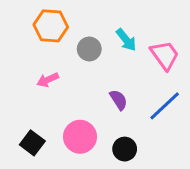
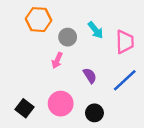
pink trapezoid: (165, 55) -> (125, 42), turned 35
pink arrow: (48, 80) -> (57, 60), moved, turned -42

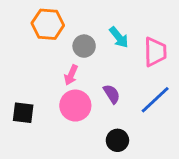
pink circle: (61, 104) -> (75, 106), moved
black square: (24, 108) -> (23, 113), moved, turned -30

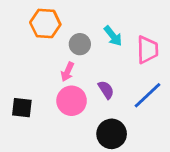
black circle: (117, 140) -> (112, 134), size x1.4

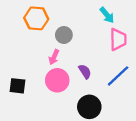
cyan arrow: (113, 36) -> (107, 15), moved

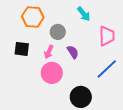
cyan arrow: (107, 15) -> (84, 14), moved
purple semicircle: (85, 71) -> (73, 52), moved
black square: (17, 86) -> (22, 49), moved

